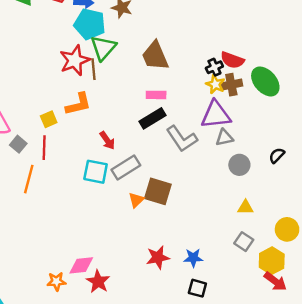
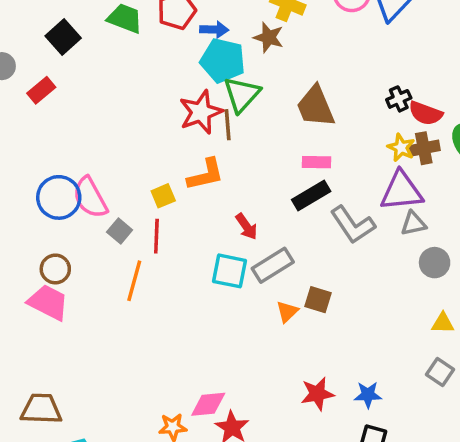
black cross: (214, 67) -> (399, 99), moved
brown square: (158, 191) -> (318, 300), size x0.7

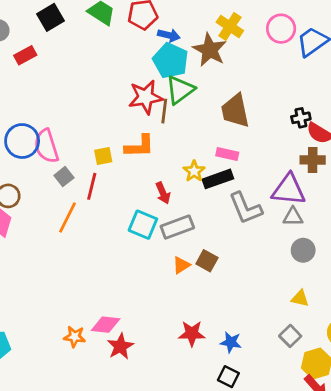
brown star: (269, 37) -> (210, 50), size x1.4
yellow star: (401, 148) -> (194, 171), moved

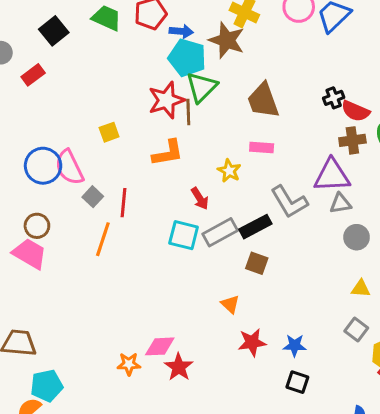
yellow square: (103, 156) -> (109, 132), moved
black rectangle: (218, 179) -> (255, 227), moved
orange triangle: (181, 265) -> (230, 304), moved, turned -36

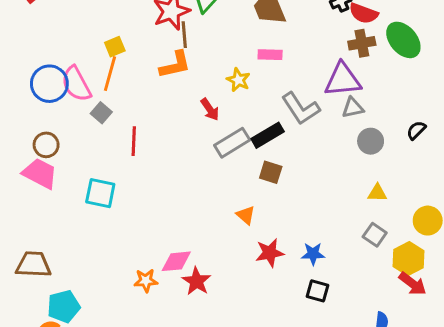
brown line: (188, 112) -> (184, 35), moved
red line: (124, 203) -> (134, 141), moved
cyan square: (184, 235) -> (100, 193), moved
orange line: (103, 239) -> (110, 74), moved

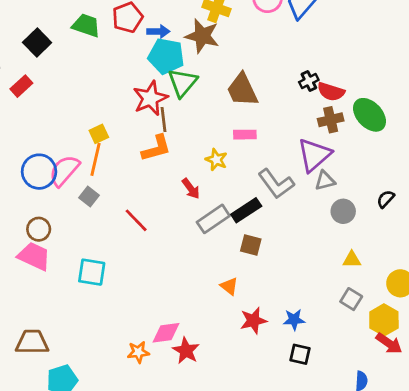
purple triangle: (343, 80) -> (314, 155), turned -33
pink semicircle: (76, 84) -> (64, 171), turned 72
red line: (134, 141) -> (136, 220), moved, turned -44

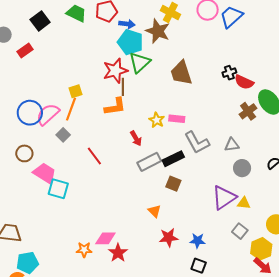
brown cross: (331, 120) -> (248, 111), moved, turned -30
pink rectangle: (245, 135) -> (177, 119), moved
purple triangle: (314, 155) -> (224, 197), moved
pink trapezoid: (34, 256) -> (45, 173), moved

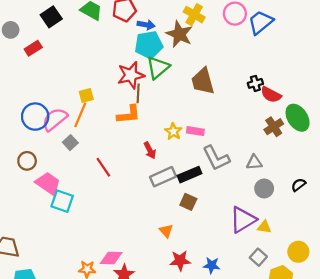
cyan pentagon: (130, 42) -> (149, 45), turned -30

